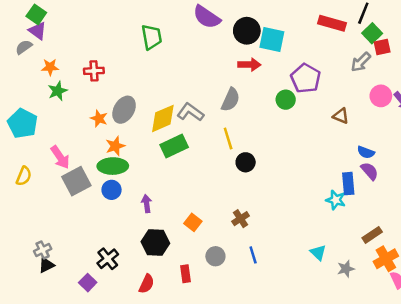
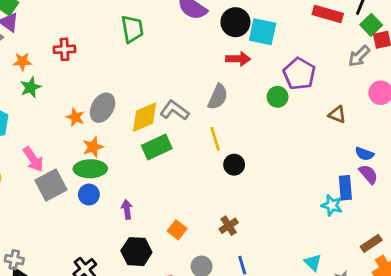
red cross: (94, 71) -> (64, 49), moved
gray cross: (43, 250) -> (14, 260), turned 36

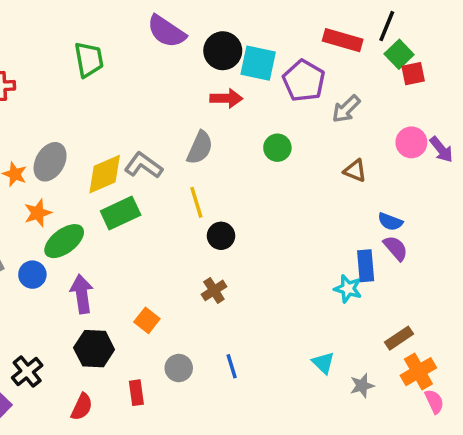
gray arrow: (359, 56) -> (346, 109), moved
purple pentagon: (299, 74) -> (304, 81), moved
green ellipse: (90, 169) -> (64, 241), moved, turned -36
purple arrow: (127, 209) -> (82, 294), size x1.5
brown cross: (229, 226) -> (214, 290), moved

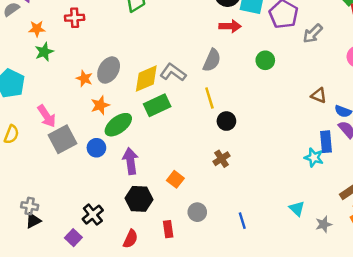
brown triangle: (355, 171) -> (319, 96), moved
blue line: (232, 366) -> (242, 221), moved

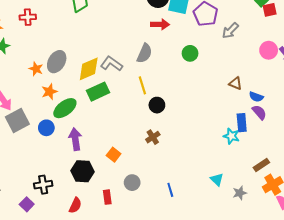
black cross: (93, 215) -> (43, 185), turned 30

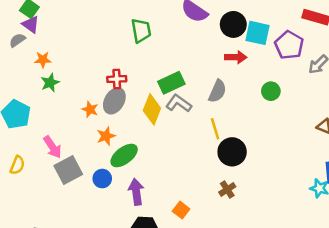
red cross: (28, 17) -> (117, 79), moved
yellow diamond: (89, 69) -> (152, 109), turned -45
green rectangle: (98, 92) -> (171, 83), moved
black circle: (157, 105) -> (232, 152), size x1.5

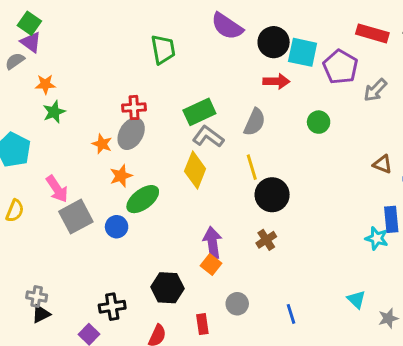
yellow diamond: (152, 109) -> (195, 170), moved
purple arrow: (136, 192) -> (212, 243), moved

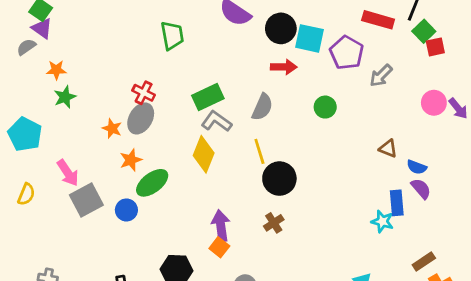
red cross: (134, 108) -> (144, 93), turned 30

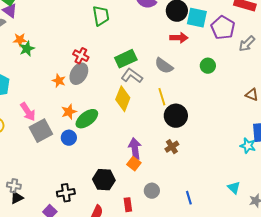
green star: (65, 97) -> (27, 49), moved
gray semicircle: (262, 107) -> (164, 66), turned 102
orange star: (131, 160) -> (69, 112), moved

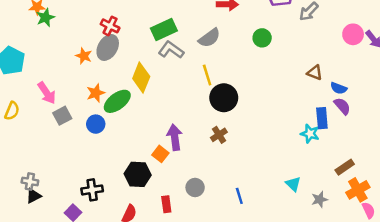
gray semicircle: (164, 66) -> (209, 38), turned -72
yellow diamond: (123, 99) -> (141, 77), moved
gray square: (41, 131) -> (62, 116), size x0.7
orange square: (134, 164) -> (160, 154), moved

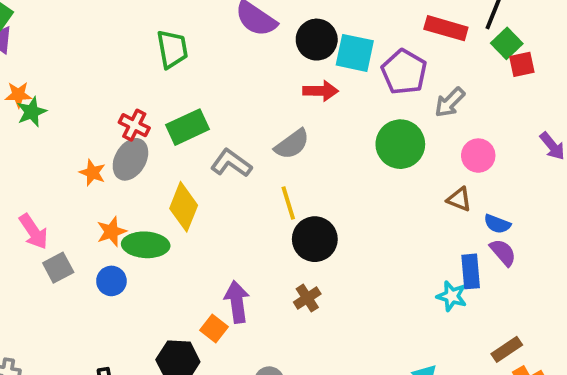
green rectangle: (164, 30) -> (187, 127), moved
pink circle: (353, 34) -> (478, 156), moved
green circle: (262, 38) -> (400, 144), moved, size x1.6
green ellipse: (117, 101) -> (146, 245), turned 40

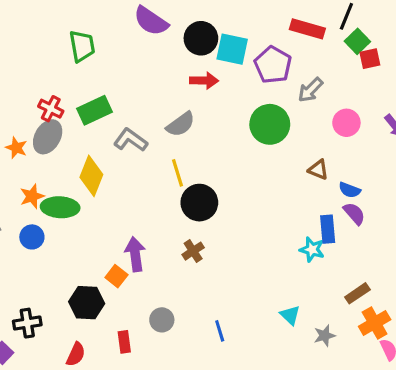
pink circle: (478, 156) -> (346, 123), moved

